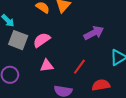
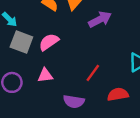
purple arrow: (94, 33) -> (100, 19), moved
pink triangle: (47, 66) -> (45, 75), moved

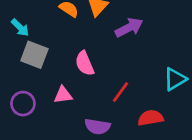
pink semicircle: (49, 42) -> (85, 63), moved, turned -78

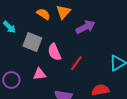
gray square: (34, 55) -> (32, 42), moved
red line: (120, 92) -> (76, 63), moved

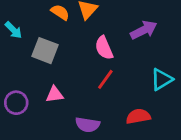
purple arrow: (85, 27) -> (144, 30), moved
pink semicircle: (54, 52) -> (104, 48), moved

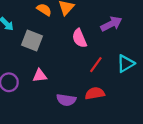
red line: (105, 79) -> (96, 65), moved
red semicircle: (138, 116) -> (95, 93), moved

